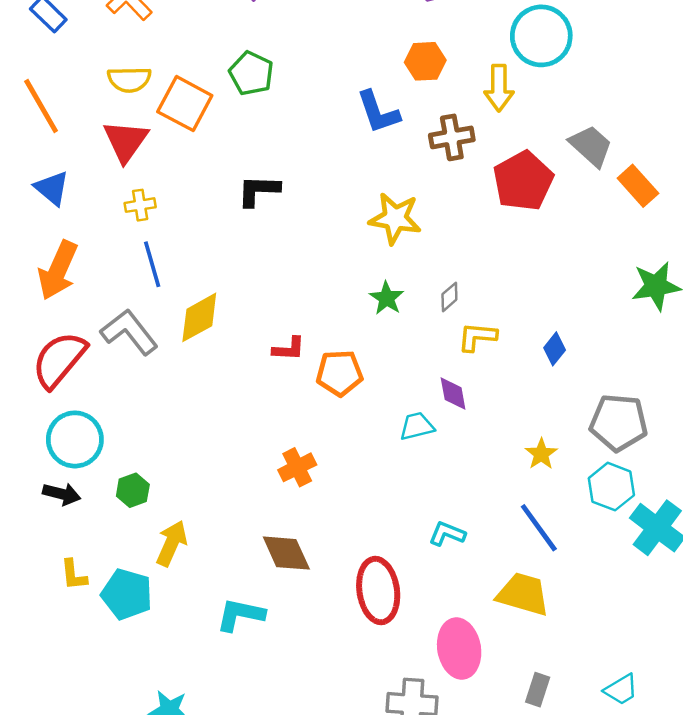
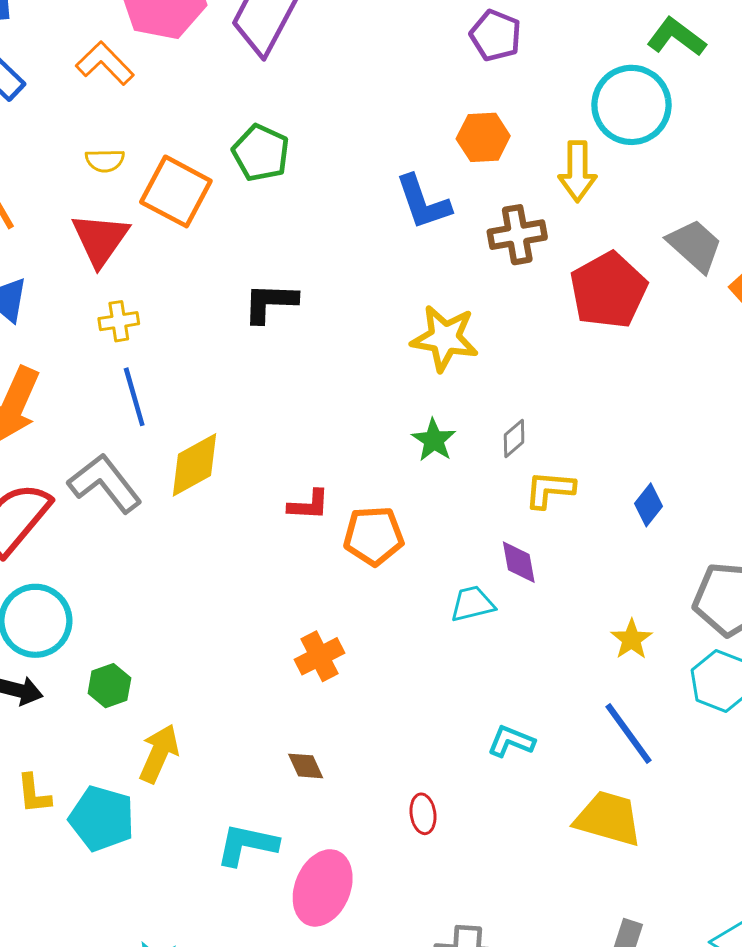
yellow semicircle: (129, 79) -> (105, 161), size x0.7
brown diamond: (286, 553) -> (306, 766), size x0.6
red ellipse: (378, 591) -> (423, 814), size x0.5
pink ellipse: (459, 649) -> (323, 888), moved, turned 32

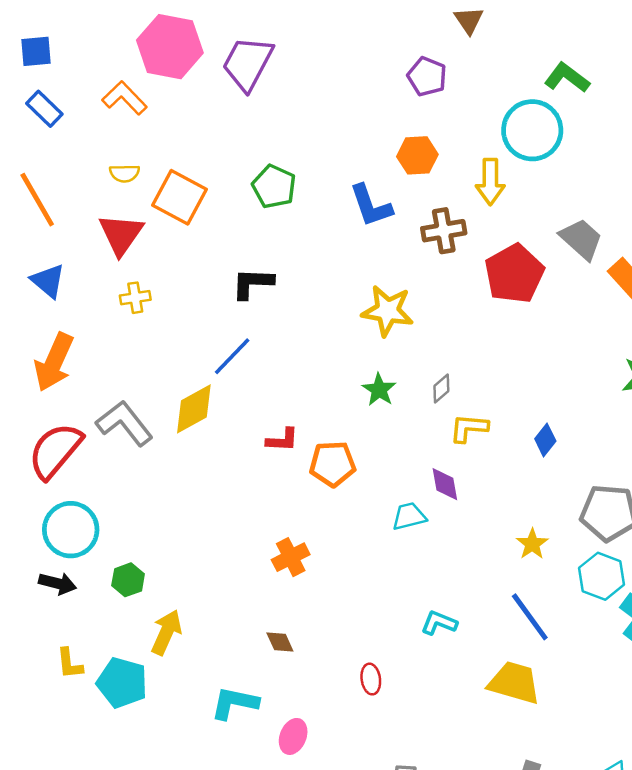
green pentagon: (261, 153) -> (274, 186), moved
blue line: (134, 397) -> (232, 356), moved, turned 60
pink ellipse: (323, 888) -> (293, 736), size x0.6

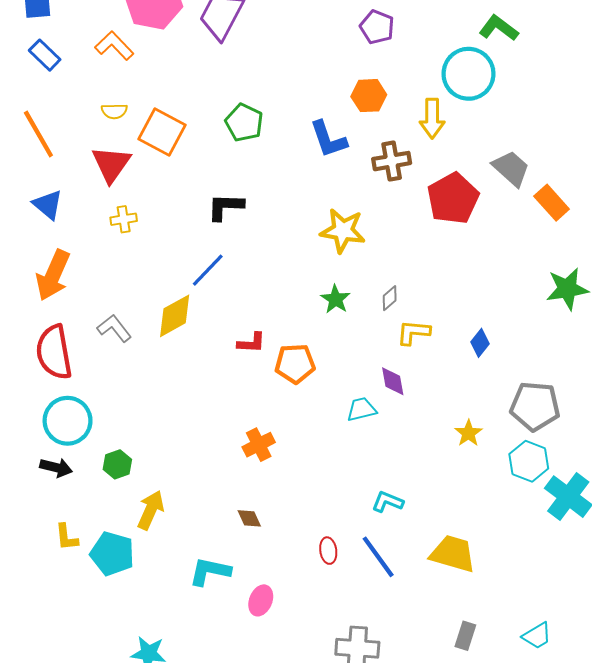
gray L-shape: (125, 423) -> (114, 328), size x0.7
red semicircle: (55, 451) -> (54, 352), turned -50
blue line: (530, 617) -> (378, 557), moved

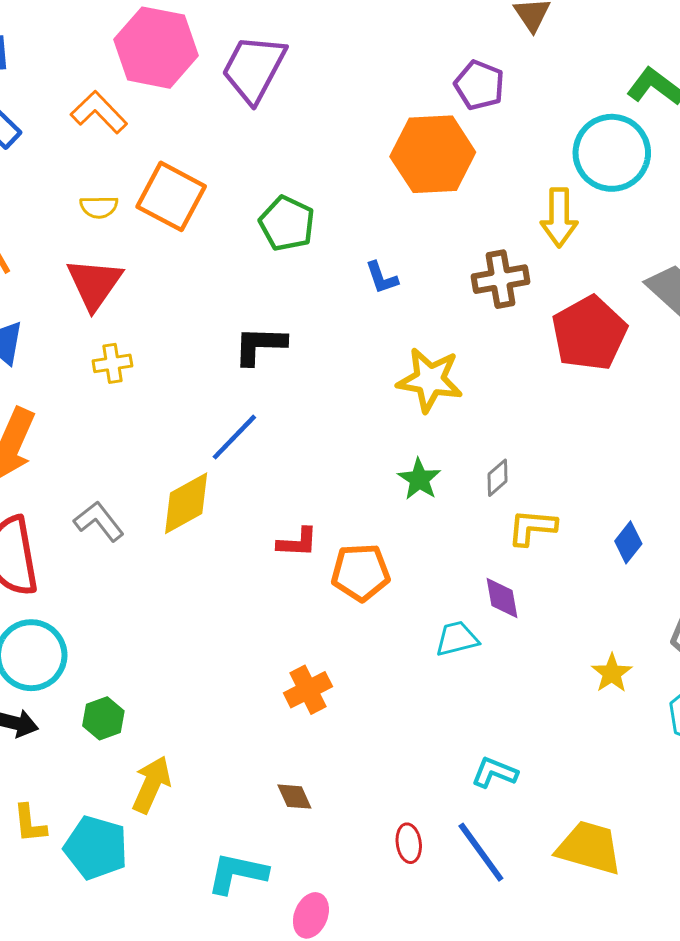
orange hexagon: (369, 96) -> (433, 154), moved, size x1.6
orange square: (162, 132) -> (171, 196), moved
blue L-shape: (328, 139) -> (382, 278), moved, size x0.6

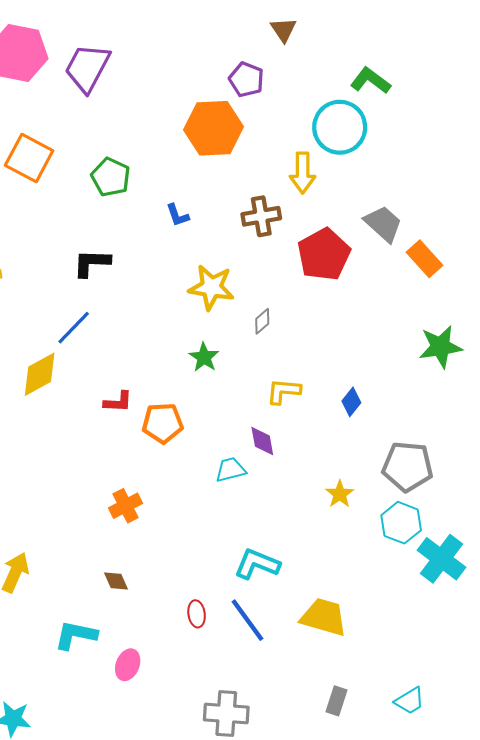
gray diamond: (497, 478) -> (262, 321), moved
cyan L-shape: (494, 772) -> (257, 564), size x1.4

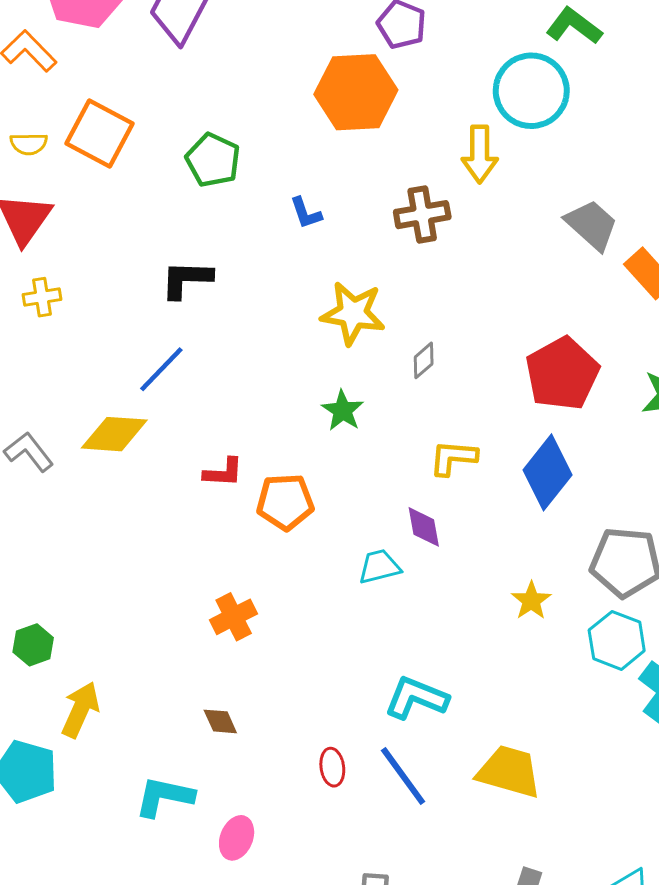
red pentagon: (324, 254) -> (562, 374), moved
yellow diamond: (40, 374) -> (114, 434), turned 33
blue diamond: (351, 402) -> (547, 472), size x1.8

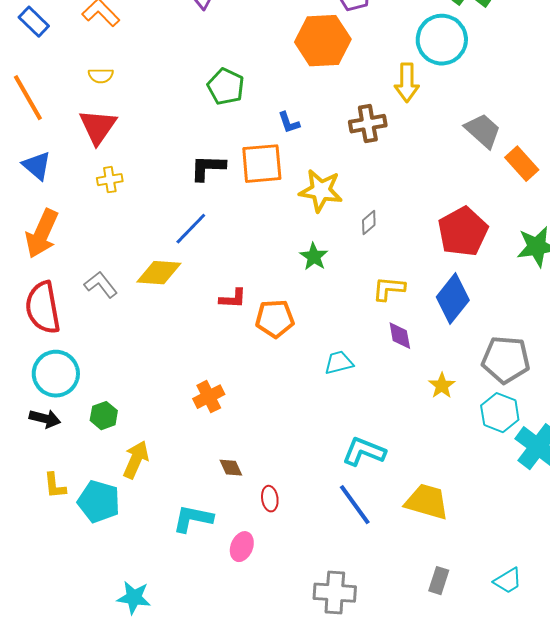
orange square: (99, 133) -> (262, 164), moved, turned -33
purple diamond: (424, 527) -> (400, 336), moved
orange cross: (234, 617) -> (209, 397), moved
red ellipse: (332, 767) -> (270, 499), moved

